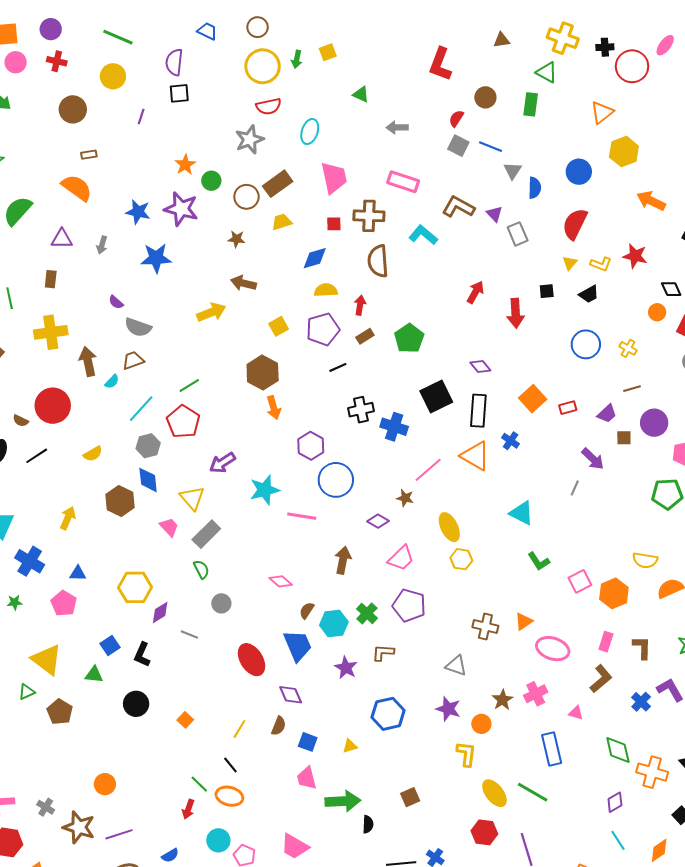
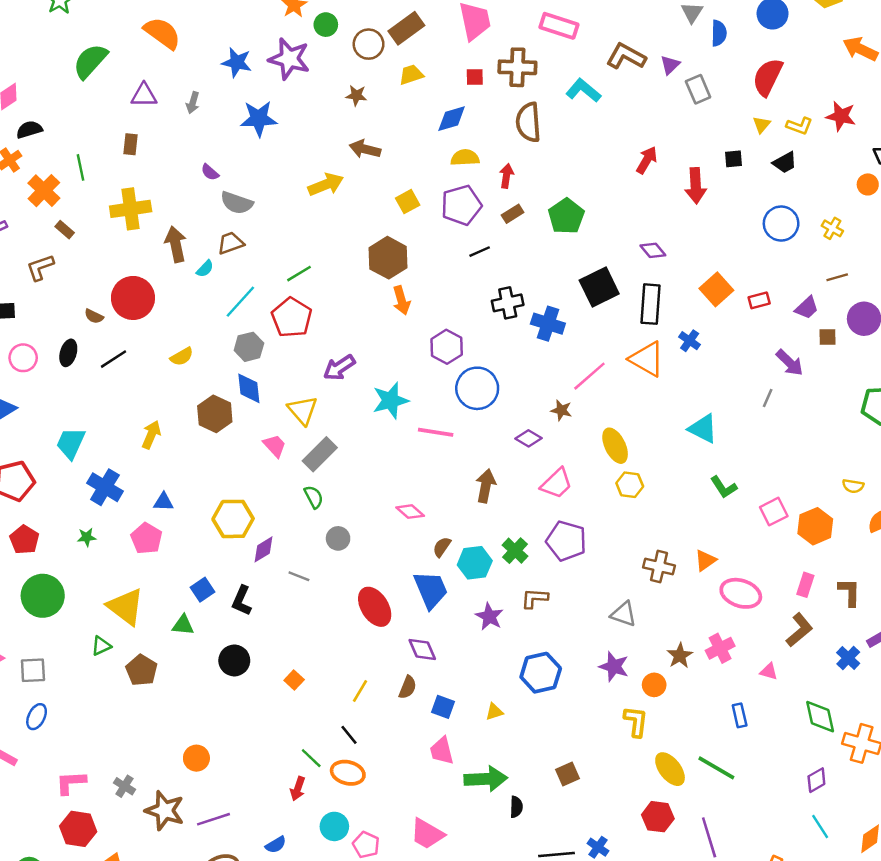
purple triangle: (494, 214) -> (670, 65), turned 30
yellow semicircle: (645, 560) -> (853, 486), size x0.7
blue rectangle: (552, 749) -> (740, 715), size x0.6

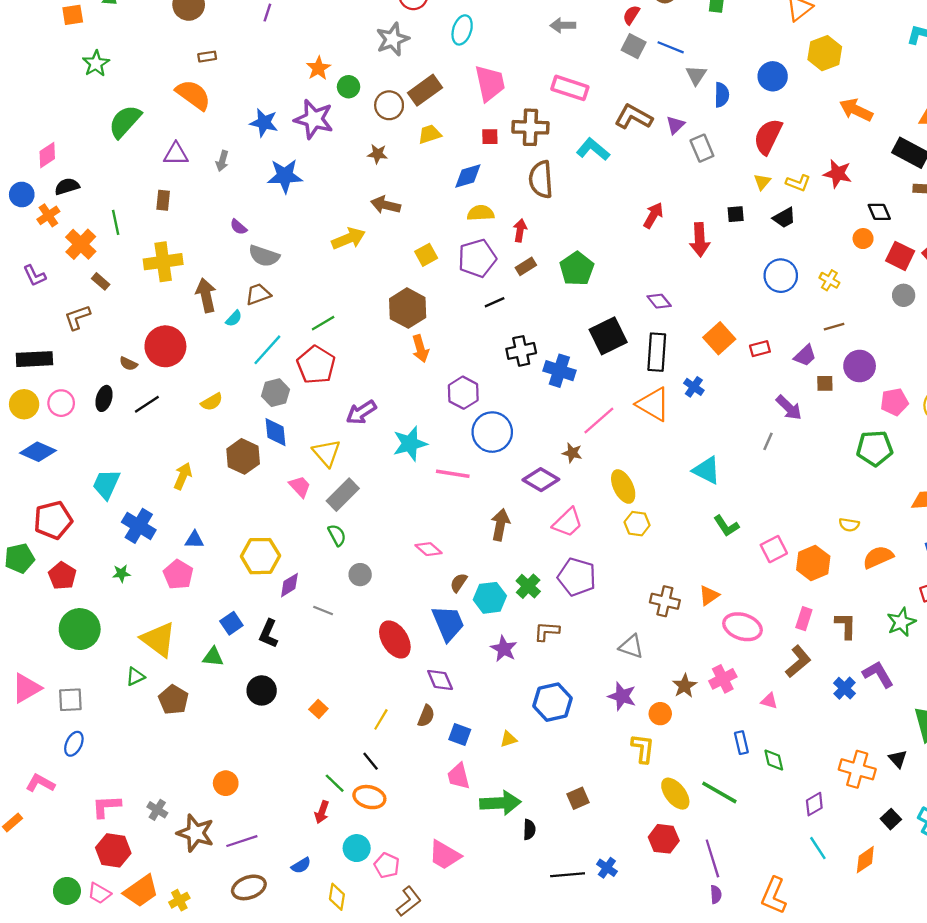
purple diamond: (528, 438) -> (541, 480), size x1.4
green diamond: (820, 717) -> (774, 760), moved, size x0.7

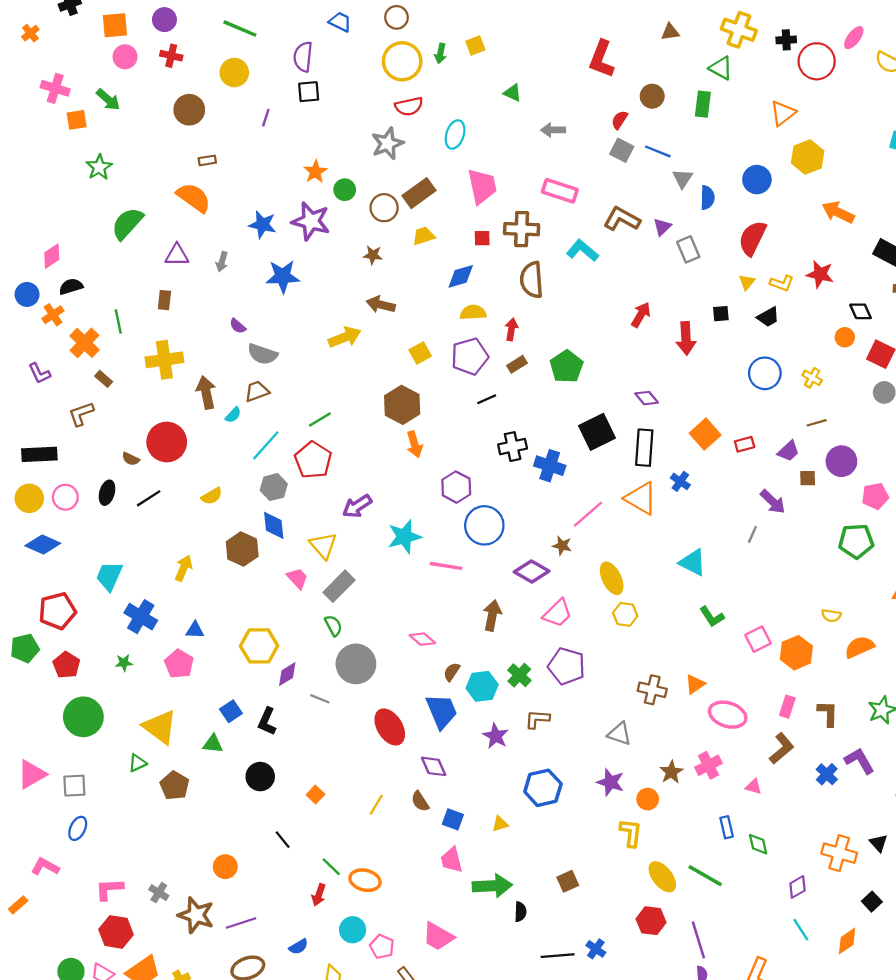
gray circle: (360, 575) -> (356, 664), size x1.8
brown semicircle: (426, 716) -> (420, 801), turned 125
black line: (371, 761) -> (283, 840), moved

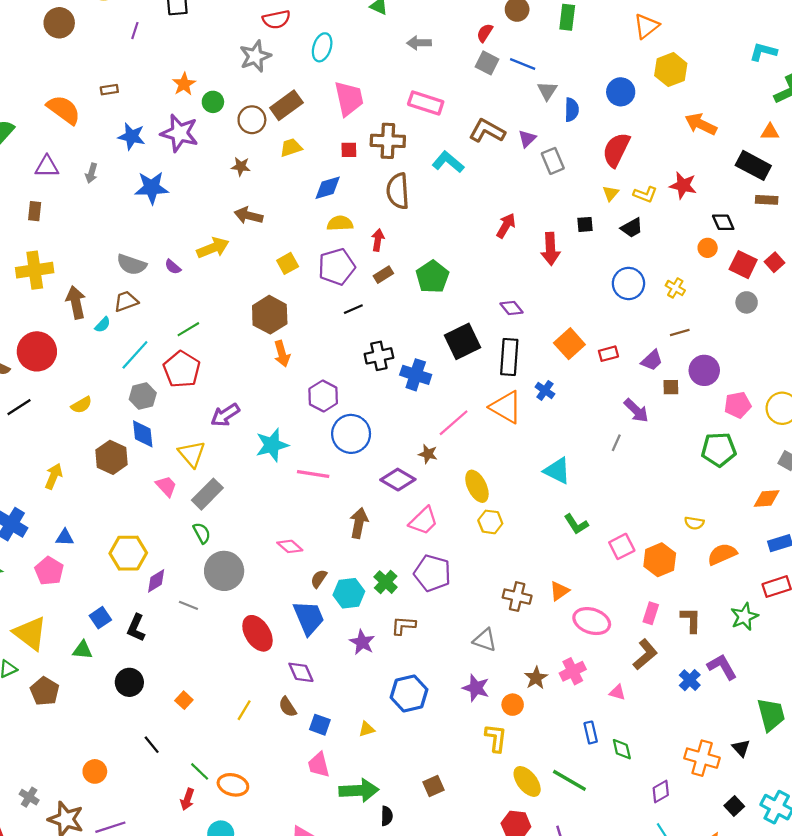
brown rectangle: (207, 160) -> (109, 90), moved
purple semicircle: (238, 326) -> (173, 267), moved

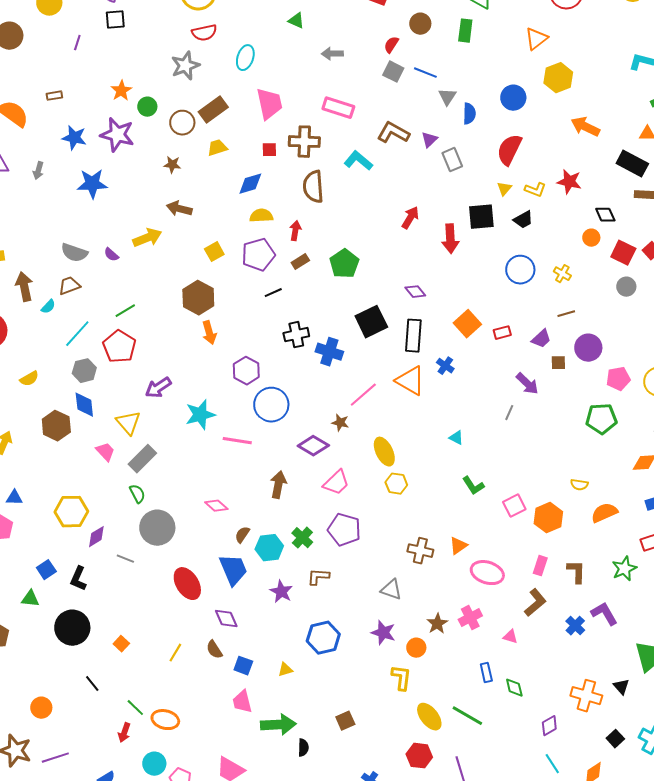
black square: (585, 224) -> (481, 217), size x1.8
cyan triangle: (557, 471) -> (456, 438), size x0.6
black circle: (129, 682) -> (72, 628), size x1.4

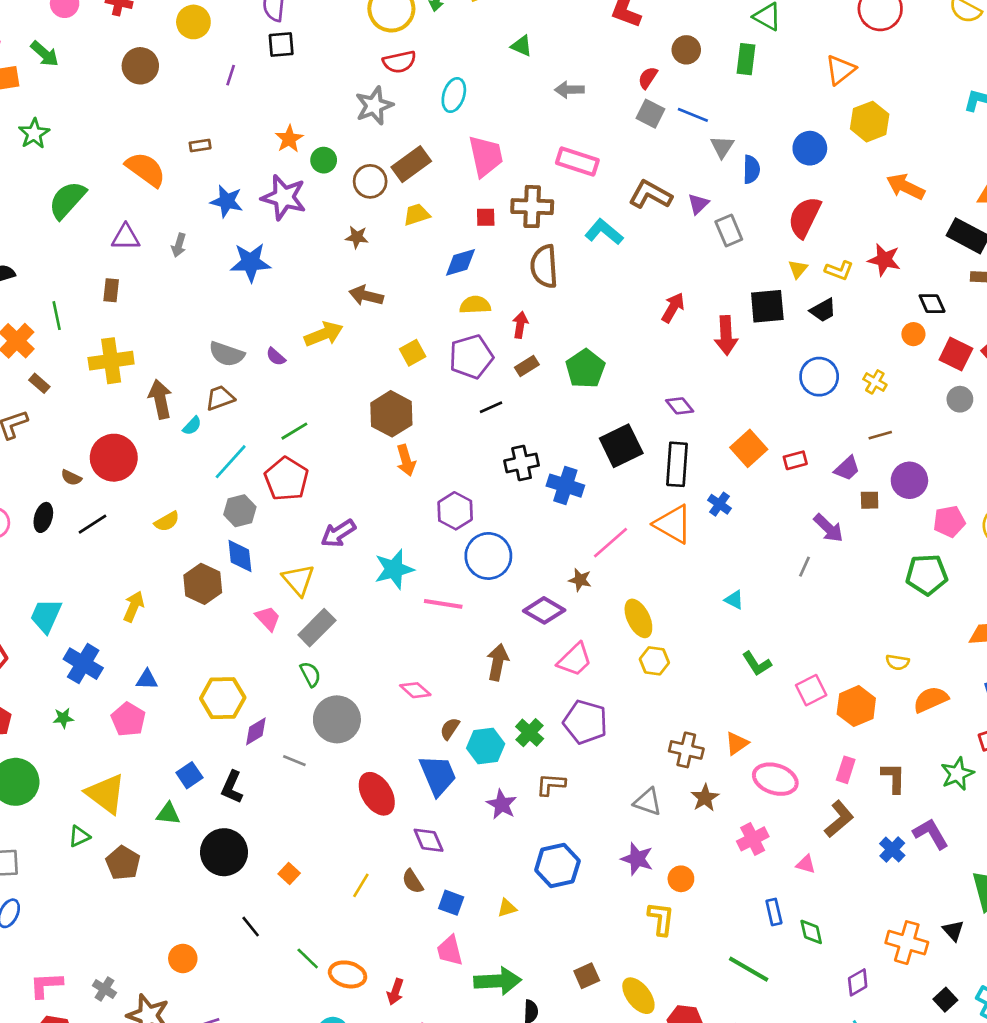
brown star: (437, 624) -> (705, 798), moved
yellow ellipse: (429, 717) -> (638, 996), moved
red arrow: (124, 733) -> (395, 992), moved

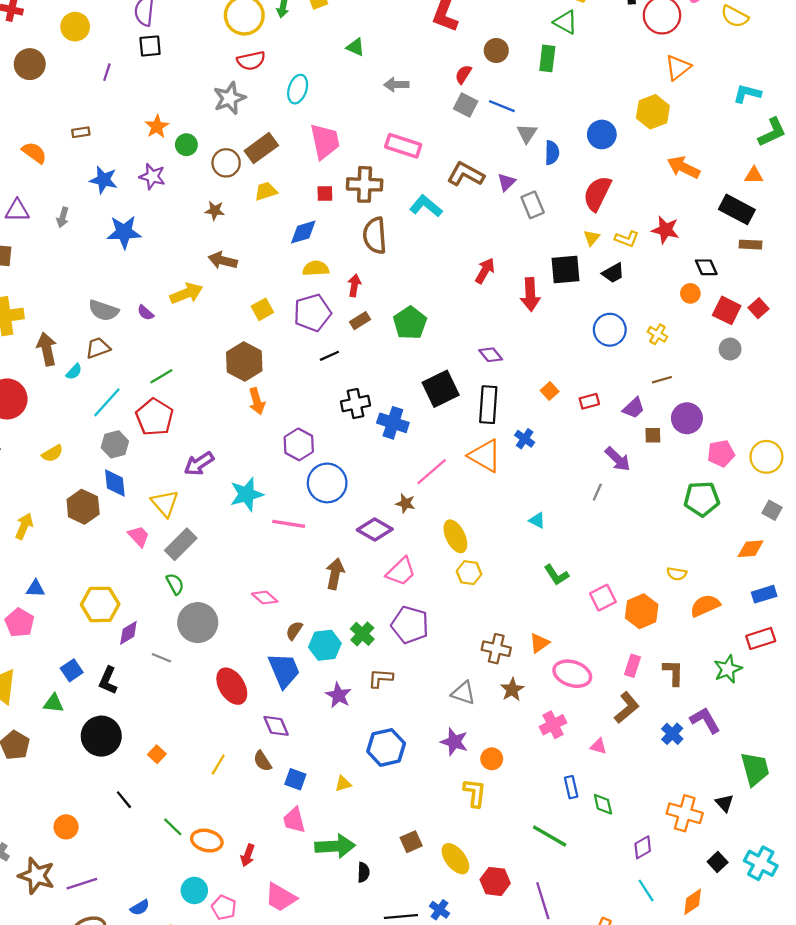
orange triangle: (840, 70) -> (678, 68), moved
orange semicircle: (146, 169) -> (34, 153), size x0.7
purple star: (284, 197) -> (152, 176), size x0.7
orange square: (749, 448) -> (550, 391), size x0.6

